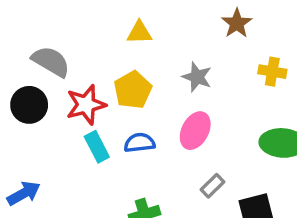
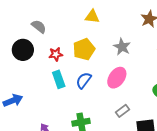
gray semicircle: (51, 62) -> (39, 26), size x0.7
red star: (86, 105) -> (56, 54), size x0.6
blue semicircle: (140, 143) -> (84, 80), turned -54

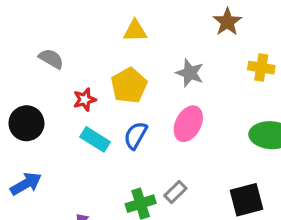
black circle: (23, 50) -> (26, 123), moved
cyan rectangle: (59, 79) -> (95, 139), turned -30
gray rectangle: (122, 111) -> (175, 192), moved

